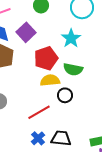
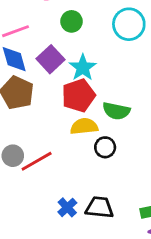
cyan star: (71, 38) -> (83, 68), moved
red line: (39, 112) -> (37, 161), moved

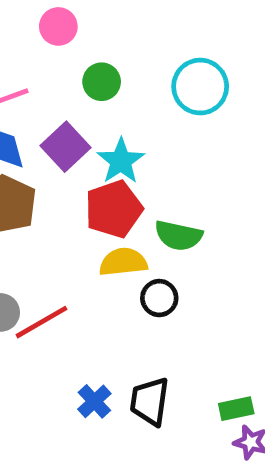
black trapezoid: (99, 207) -> (150, 401), turned -88

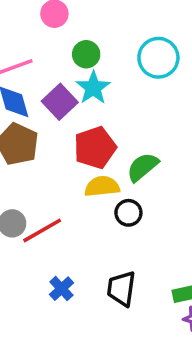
cyan star: (121, 161) -> (93, 88), moved
green semicircle: (179, 236) -> (143, 167), turned 128
blue cross: (94, 401) -> (61, 289), moved

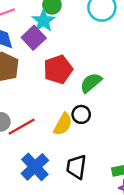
cyan star: (93, 88) -> (43, 21), moved
yellow semicircle: (102, 186) -> (63, 124), moved, turned 125
blue cross: (61, 289) -> (35, 167), size x1.6

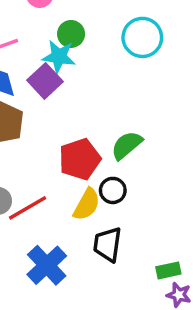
cyan star: (43, 21) -> (59, 57), turned -30
red pentagon: (58, 69) -> (80, 159), moved
black trapezoid: (76, 167) -> (108, 244), moved

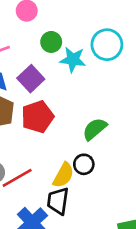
cyan star: (59, 57) -> (73, 60), moved
red pentagon: (80, 159) -> (38, 117), moved
black trapezoid: (108, 244) -> (58, 201), moved

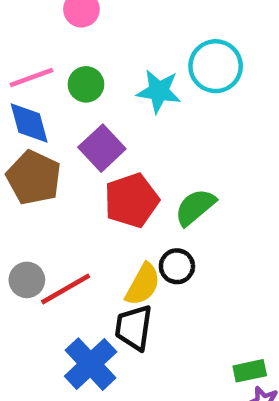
green circle: (51, 42) -> (86, 84), moved
purple square: (31, 79) -> (102, 148), moved
red pentagon: (38, 117) -> (131, 200), moved

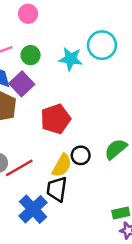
purple square: (102, 148) -> (22, 84), moved
green semicircle: (195, 207) -> (116, 149), moved

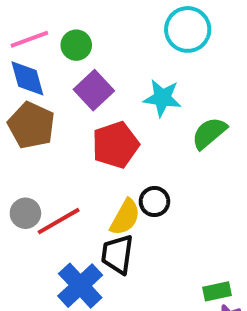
cyan star: (71, 59) -> (162, 98), moved
purple square: (22, 84) -> (94, 90), moved
green semicircle: (116, 149) -> (209, 133), moved

